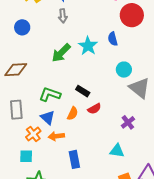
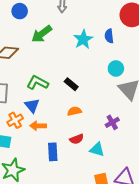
green arrow: (61, 53) -> (42, 34), moved
red semicircle: (94, 109) -> (77, 139), moved
orange semicircle: (73, 114) -> (74, 111), moved, turned -136

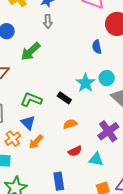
cyan star: (83, 39) -> (86, 83), moved
purple cross: (112, 122) -> (108, 131), size x1.5
orange arrow: (38, 126) -> (36, 142), turned -42
blue rectangle: (53, 152) -> (59, 181), moved

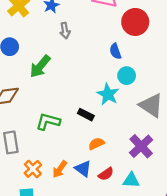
gray arrow: (48, 21) -> (65, 31), moved
cyan circle: (107, 78) -> (127, 76), moved
blue triangle: (28, 123) -> (83, 169), moved

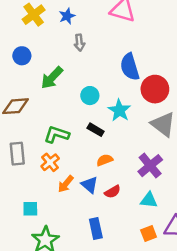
red circle: (135, 22) -> (155, 89), moved
blue semicircle: (115, 51) -> (130, 67), size x1.6
cyan circle: (127, 76) -> (90, 96), moved
orange cross: (33, 169) -> (50, 162), moved
cyan triangle: (131, 180) -> (149, 200), moved

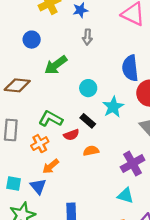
blue triangle: (90, 185) -> (38, 186), moved
red semicircle: (113, 192) -> (71, 135), moved

